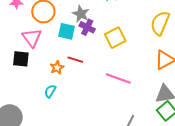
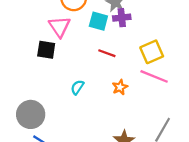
purple cross: (87, 27) -> (122, 18), turned -35
yellow square: (115, 38) -> (152, 52), moved
orange star: (57, 67) -> (120, 87), moved

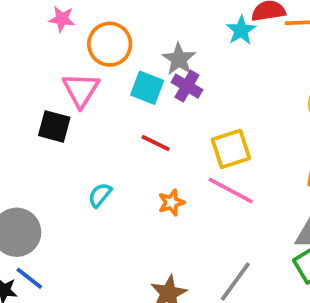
purple cross: (122, 18) -> (187, 86), turned 30

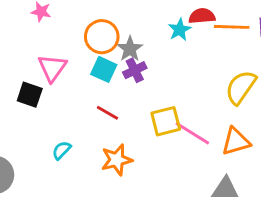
orange circle: (110, 44) -> (102, 37), moved
purple cross: (187, 86) -> (135, 70), turned 30
pink line: (231, 190) -> (192, 133), moved
orange star: (171, 203) -> (117, 160), size x1.5

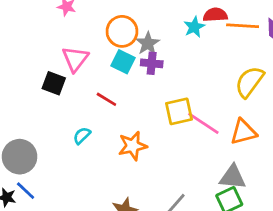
purple cross: (135, 70) -> (152, 63), turned 30
red line: (107, 113) -> (106, 99), moved

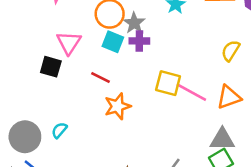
yellow semicircle: (249, 82) -> (231, 51), size x0.7
yellow square: (179, 111) -> (168, 83), turned 32
cyan semicircle: (82, 136) -> (59, 130), moved
orange star: (133, 146) -> (117, 106), moved

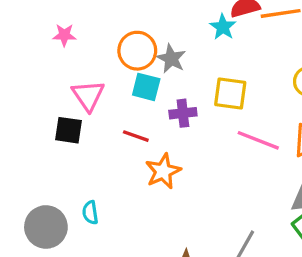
purple cross: (139, 41) -> (183, 113), moved
yellow square: (168, 83) -> (230, 94), moved
cyan semicircle: (59, 130) -> (90, 213), turned -42

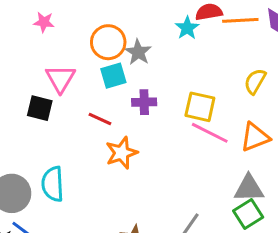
cyan square: (146, 87) -> (113, 76), turned -36
yellow square: (230, 94) -> (200, 107), moved
cyan semicircle: (90, 213) -> (53, 184), size x1.6

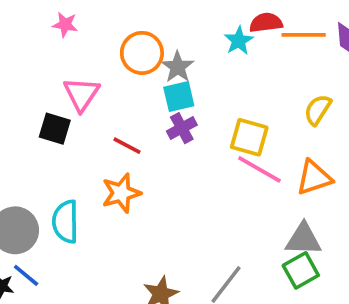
cyan square: (113, 76) -> (179, 96), moved
purple cross: (144, 102) -> (182, 128), turned -30
orange star: (122, 153) -> (121, 193), moved

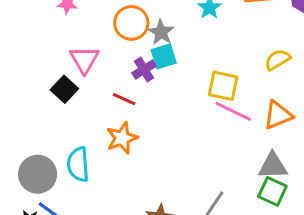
yellow semicircle: (318, 110) -> (277, 60), turned 30
purple cross: (182, 128) -> (144, 70), moved
black square: (55, 129) -> (64, 89), turned 30
green square: (301, 270) -> (272, 191), turned -32

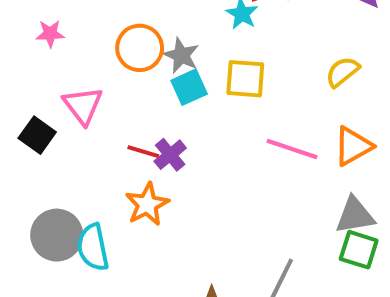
purple cross: (144, 70) -> (170, 155), moved
yellow square: (223, 86) -> (245, 79), moved
black square: (64, 89) -> (37, 135), moved
gray circle: (38, 174) -> (57, 235), moved

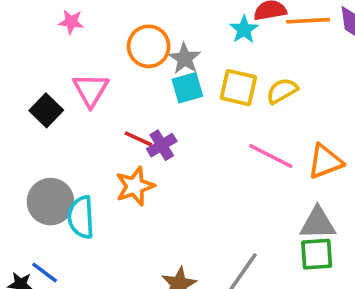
yellow semicircle: (343, 72) -> (282, 91), moved
green square: (359, 250) -> (317, 254), turned -30

